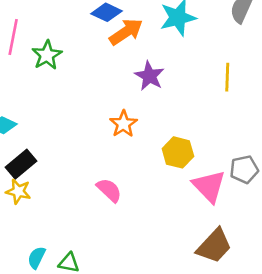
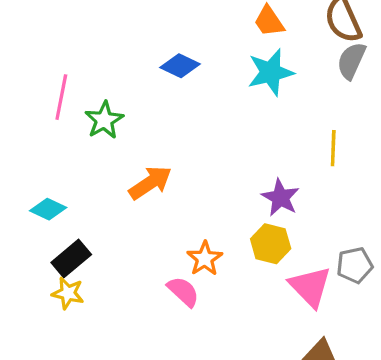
orange arrow: (126, 32) -> (150, 183), moved
purple star: (149, 76) -> (280, 198), moved
orange star: (123, 124) -> (205, 259), moved

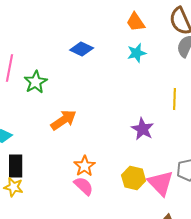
cyan star: (271, 72) -> (137, 53), size x0.7
yellow hexagon: (271, 244) -> (134, 178), moved
black rectangle: (71, 259) -> (16, 166), turned -50
orange star: (205, 259) -> (85, 166), moved

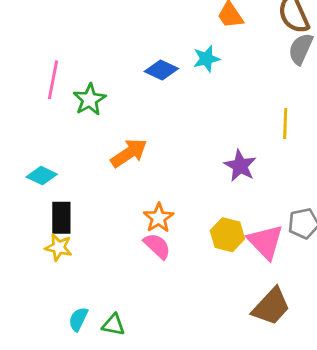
blue diamond: (82, 49) -> (161, 70), moved
cyan star: (137, 53) -> (206, 59), moved

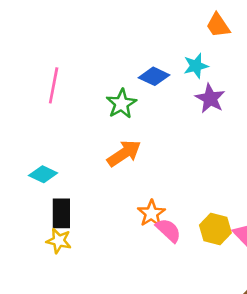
green star: (90, 100) -> (121, 104), moved
purple star: (240, 166) -> (210, 98), moved
pink semicircle: (157, 246) -> (168, 230), moved

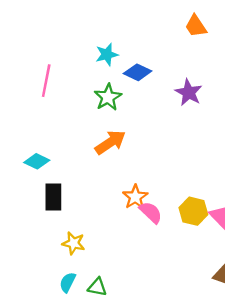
cyan star: (196, 66) -> (107, 55), moved
yellow star: (59, 241) -> (74, 243), moved

